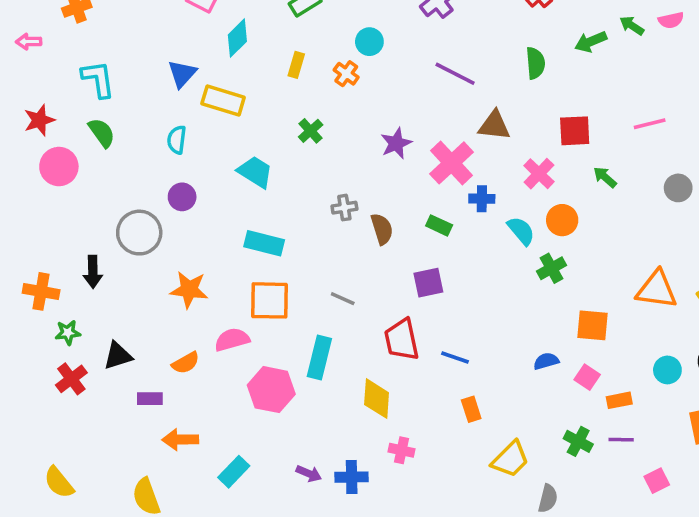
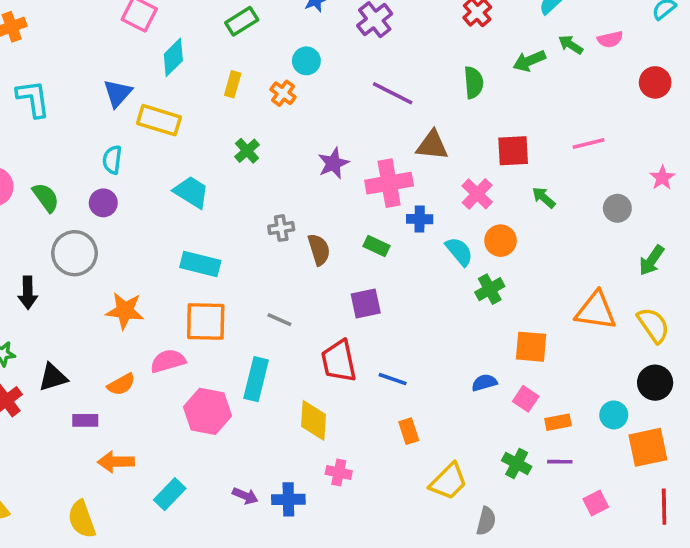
green semicircle: (102, 133) -> (46, 197), moved
pink cross: (452, 163) -> (389, 183), turned 33
purple circle: (182, 197) -> (103, 203), moved
cyan circle: (667, 370) -> (614, 415), moved

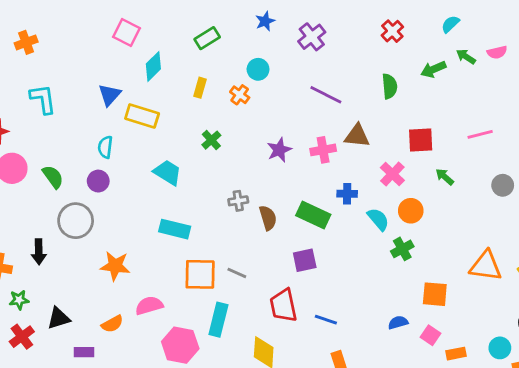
pink cross: (389, 183) -> (323, 150), moved, size x0.7
green rectangle: (376, 246) -> (313, 215), size x1.6
orange square: (206, 322) -> (200, 274), moved

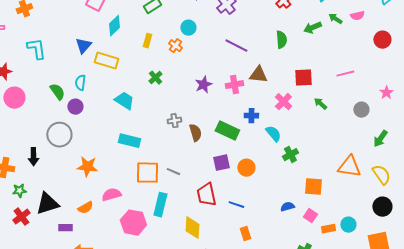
green semicircle: (53, 177) -> (57, 92), moved
orange circle: (411, 211) -> (246, 168), moved
black triangle: (59, 318) -> (47, 204), size x1.4
cyan circle: (500, 348) -> (348, 225), moved

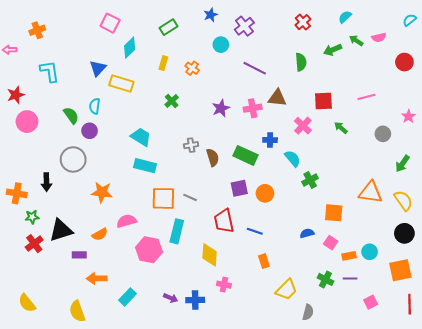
cyan circle: (188, 28) -> (221, 45), moved
cyan trapezoid: (124, 101) -> (141, 137), moved

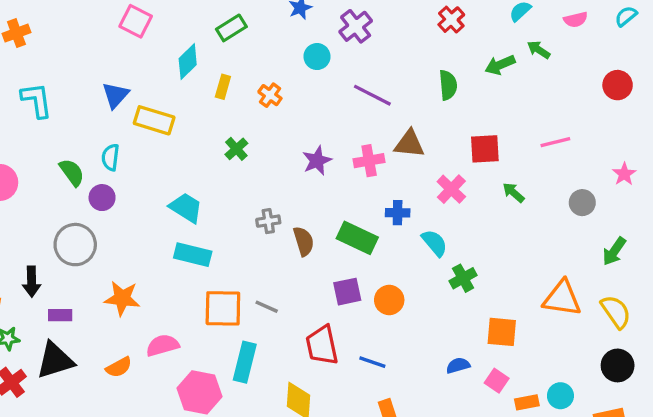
pink semicircle: (379, 37) -> (576, 20), moved
cyan diamond: (130, 48) -> (188, 62), moved
purple rectangle: (79, 255) -> (60, 315), moved

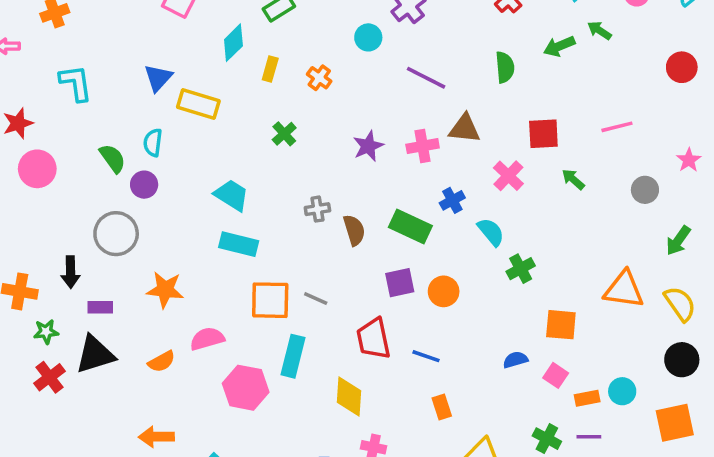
blue cross: (398, 213) -> (452, 200), turned -30

